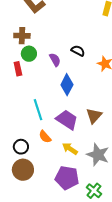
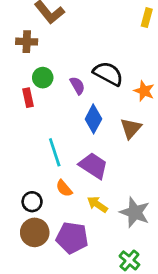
brown cross: (22, 36) -> (27, 42), moved
black semicircle: (78, 51) -> (108, 74), size x1.6
brown triangle: (94, 116) -> (131, 128), moved
purple pentagon: (67, 178) -> (72, 238), moved

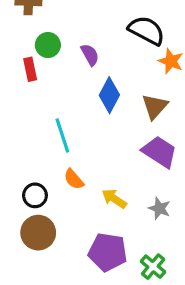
black semicircle: (108, 74) -> (147, 30), moved
purple trapezoid: (93, 166) -> (159, 152), moved
gray star: (135, 212) -> (159, 208), size x0.6
purple pentagon: (72, 238) -> (108, 252), moved

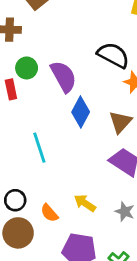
purple semicircle: (90, 55) -> (64, 76), size x1.6
orange semicircle: (74, 179) -> (49, 213), moved

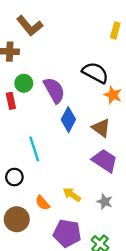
brown triangle: (120, 122) -> (101, 128), turned -36
black circle: (15, 200) -> (14, 177), moved

